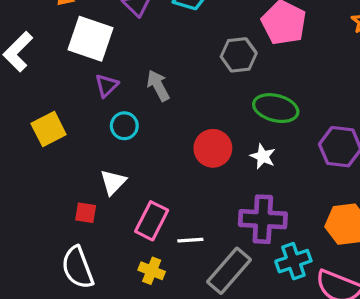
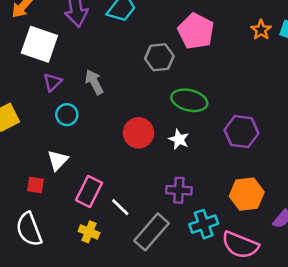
purple cross: (263, 219) -> (179, 190), size x0.7
white line: (190, 240) -> (120, 207), turned 48

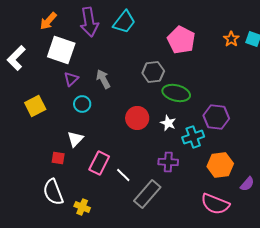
gray hexagon: (159, 57) -> (153, 72), moved
cyan cross: (204, 224) -> (193, 137), moved
yellow cross: (89, 232) -> (82, 207), moved

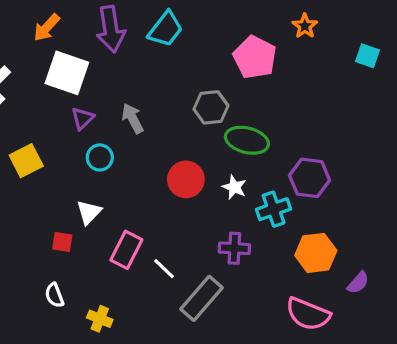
orange star: (231, 39) -> (305, 26), moved
white semicircle: (53, 192) -> (54, 295), size x0.6

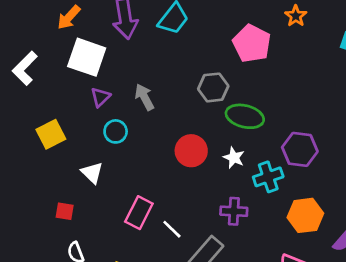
white triangle: (89, 212) -> (92, 173), moved, turned -30
red square: (62, 242) -> (65, 211), moved

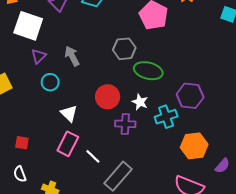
white triangle: (92, 173) -> (69, 113), moved
red square: (65, 211) -> (22, 143), moved
purple cross: (234, 211) -> (125, 124), moved

